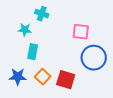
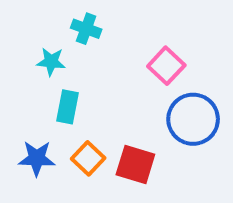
pink square: (81, 32) -> (166, 66), turned 36

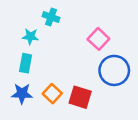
cyan rectangle: (68, 107) -> (26, 63), moved

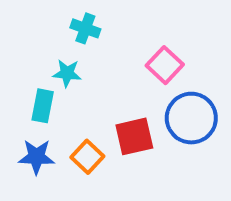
cyan star: (30, 36) -> (67, 73), moved
red square: (80, 97) -> (134, 136), moved, turned -30

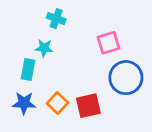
pink square: (165, 65) -> (108, 43), turned 30
red square: (134, 136) -> (88, 106), moved

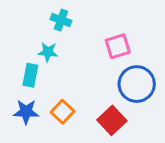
red square: (88, 106) -> (112, 120), moved, turned -30

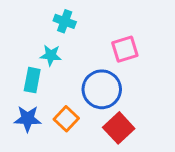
blue circle: (137, 84) -> (102, 89), moved

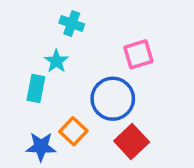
cyan star: (51, 55) -> (56, 61), turned 30
blue star: (28, 119) -> (41, 147), moved

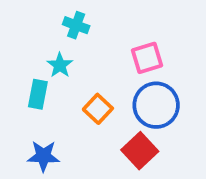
blue circle: (113, 99) -> (156, 105), moved
orange square: (73, 131) -> (98, 109), moved

